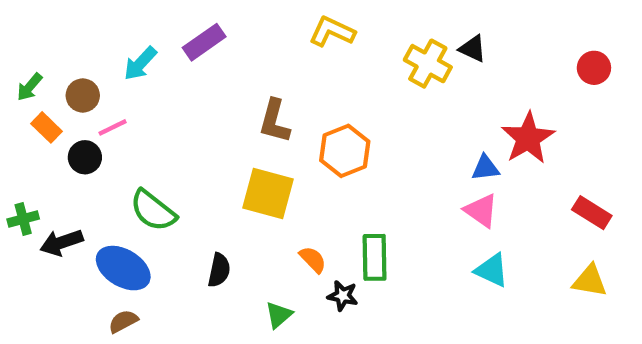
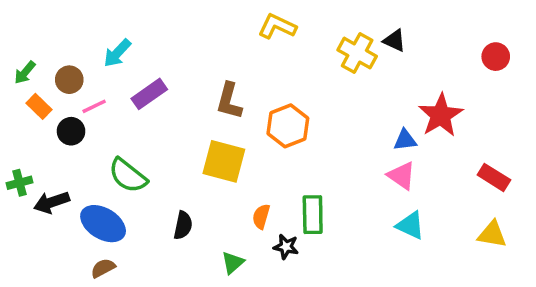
purple rectangle: (204, 42) -> (149, 94), moved
orange semicircle: (313, 260) -> (261, 216), turned -120

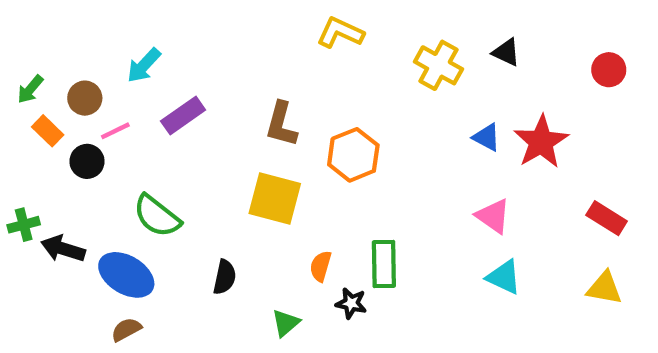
black triangle: (394, 41) -> (506, 52), moved
blue triangle: (405, 140) -> (487, 137), moved, turned 35
black arrow: (51, 202) -> (63, 249), turned 36

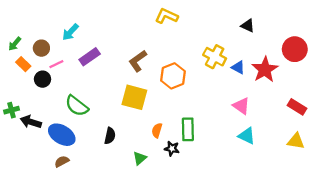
yellow cross: (438, 65) -> (215, 57), moved
red circle: (609, 70) -> (295, 49), moved, size x1.5
brown L-shape: (281, 124) -> (138, 61), turned 40

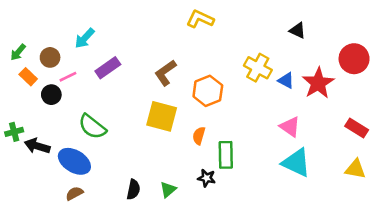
orange semicircle: (157, 130) -> (199, 136), moved
black semicircle: (110, 136) -> (133, 190), moved
cyan triangle: (247, 136) -> (296, 163), size x1.4

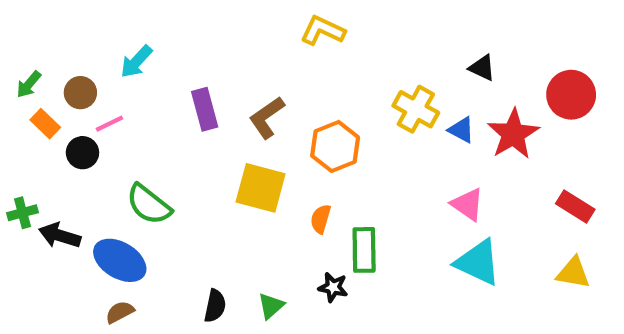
black triangle: (298, 30) -> (482, 68), moved
purple rectangle: (108, 68) -> (205, 109), moved, turned -70

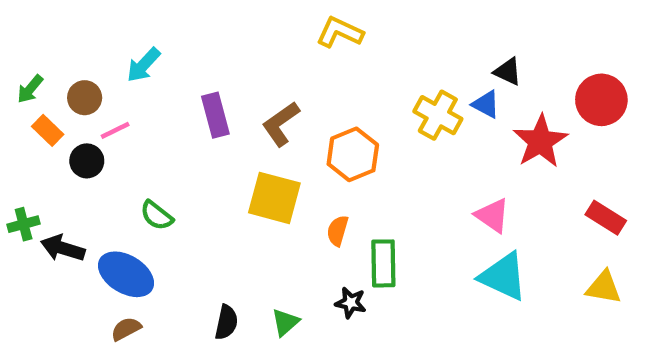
blue triangle: (461, 130) -> (486, 104), moved
green semicircle: (149, 204) -> (157, 215), size x0.7

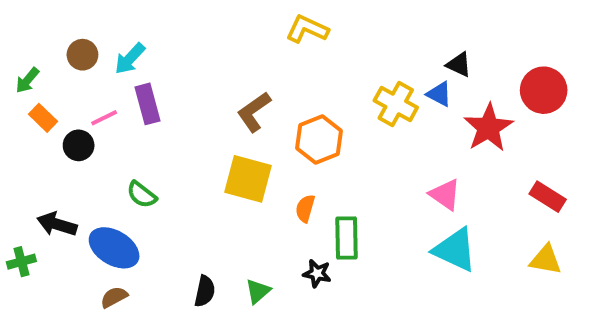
brown circle: (85, 98) -> (82, 55), moved
purple rectangle: (215, 115) -> (148, 104), moved
green cross: (24, 224) -> (21, 262), moved

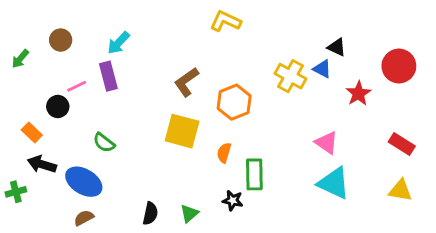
cyan arrow: (130, 59) -> (118, 43), moved
orange rectangle: (43, 118) -> (32, 133), moved
red star: (488, 128) -> (358, 93), size x0.7

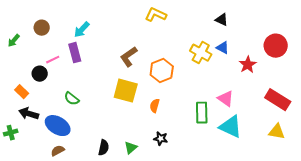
black triangle: (337, 47) -> (222, 20), moved
red rectangle: (402, 144) -> (278, 100), size x1.4
green rectangle: (254, 174) -> (202, 113), moved

